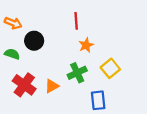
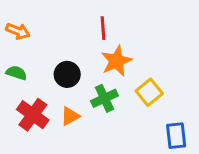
black circle: (34, 41) -> (67, 74), moved
orange star: (86, 45) -> (116, 61), size x1.5
blue rectangle: (98, 100) -> (176, 136), moved

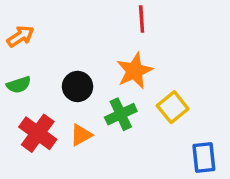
red line: (103, 28) -> (142, 19), moved
orange arrow: (18, 31) -> (20, 36), turned -55
green semicircle: (16, 73) -> (19, 85), turned 144

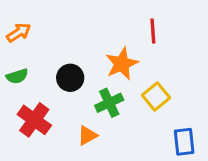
red line: (142, 19) -> (153, 31), moved
orange triangle: (81, 135) -> (87, 135), moved

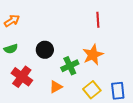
orange star: (122, 64) -> (93, 55), moved
yellow square: (156, 96) -> (92, 90), moved

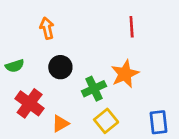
orange arrow: (12, 21) -> (47, 28), moved, turned -70
orange triangle: (56, 87) -> (60, 124), moved
yellow square: (92, 90) -> (106, 121), moved

